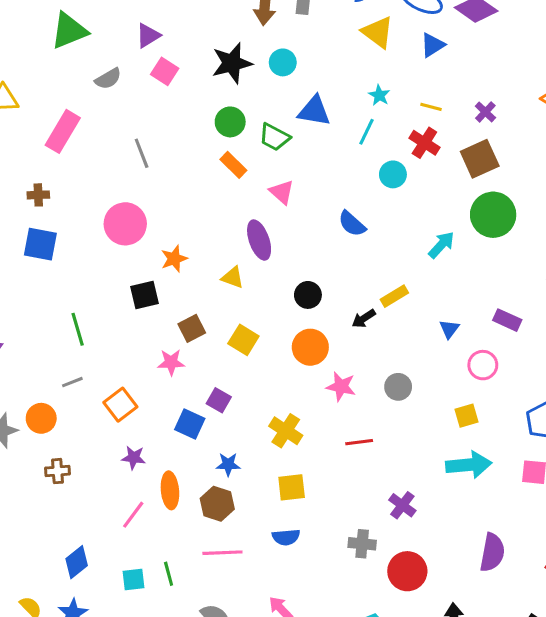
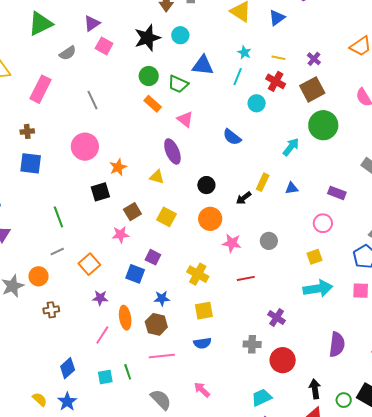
yellow rectangle: (394, 296) -> (263, 182), turned -30
blue triangle: (449, 329) -> (292, 188), moved, turned 48

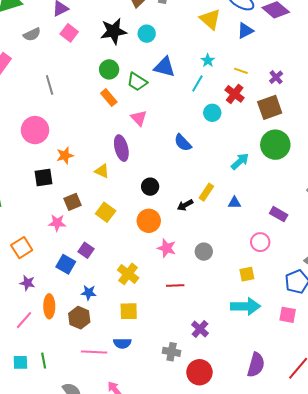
pink line: (162, 356) -> (94, 352), moved

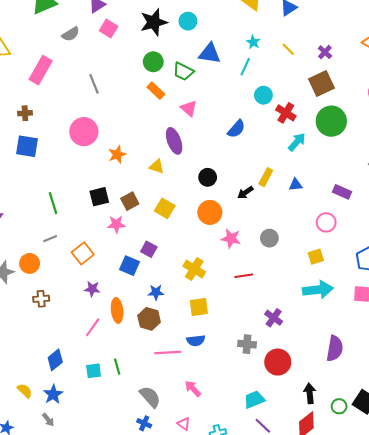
yellow line: (241, 71) -> (288, 49), turned 32
red cross: (235, 94) -> (286, 113), moved
blue semicircle: (183, 143) -> (236, 129), turned -90
black square: (44, 177) -> (99, 197), moved

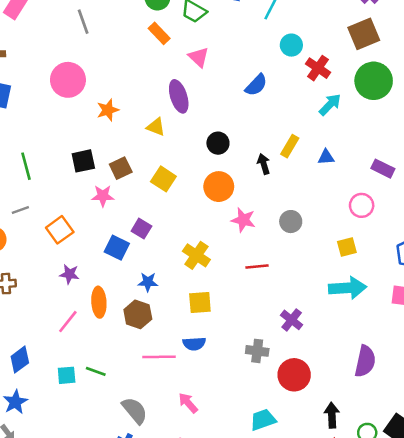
black arrow: (245, 193) -> (264, 164), turned 105
green line: (117, 367) -> (96, 371), turned -56

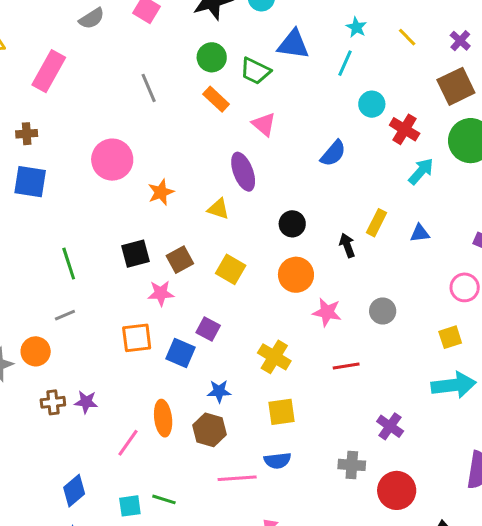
gray line: (83, 22) -> (149, 88), moved
orange square: (60, 230) -> (137, 338), moved, turned 32
purple star: (69, 274) -> (86, 402), moved

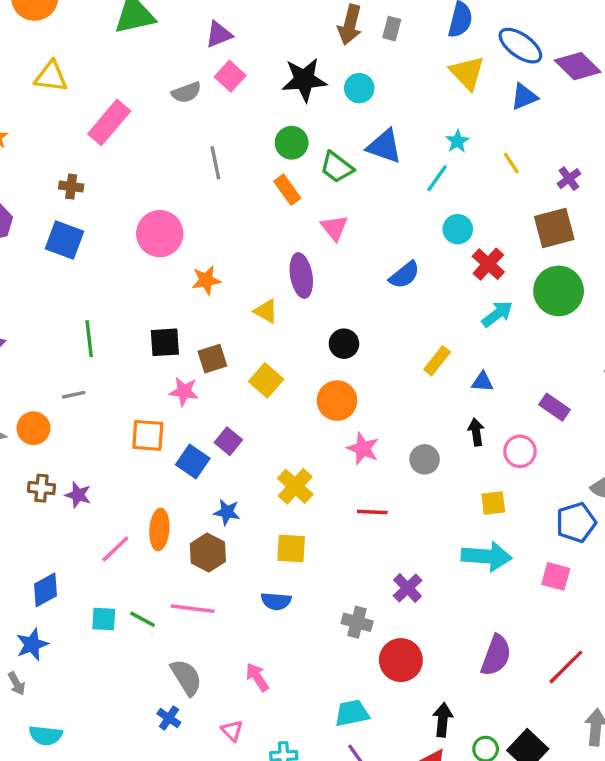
gray semicircle: (92, 18) -> (186, 92), moved
black arrow: (347, 245) -> (476, 432), moved
pink line: (237, 478) -> (193, 609), moved

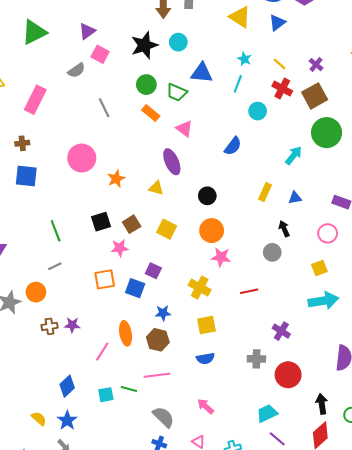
red cross: (488, 264) -> (282, 88), moved
black arrow: (476, 432) -> (284, 229), moved
pink star: (363, 449) -> (221, 257), moved

